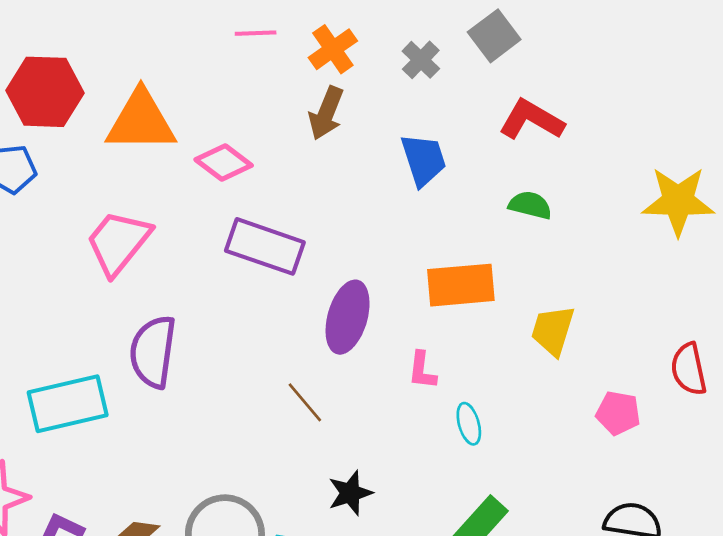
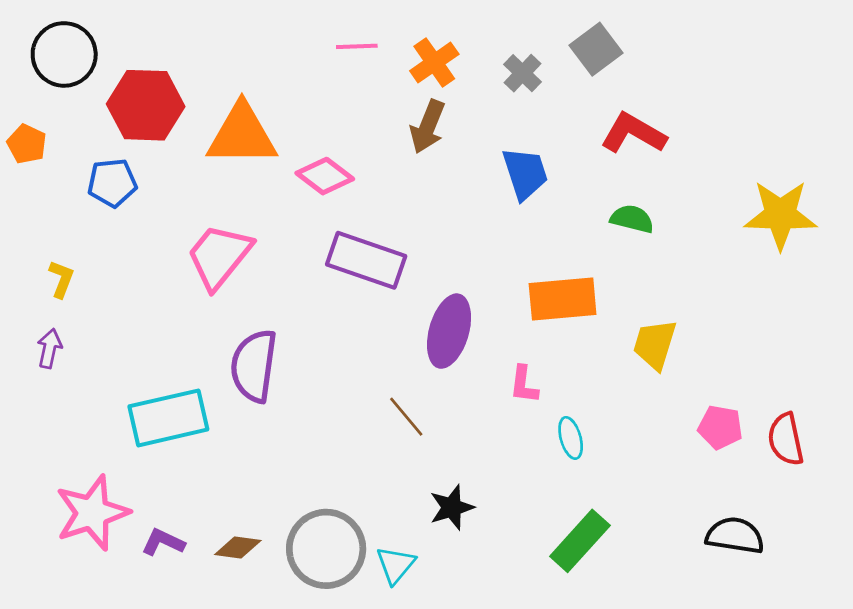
red semicircle: (689, 369) -> (786, 439), moved

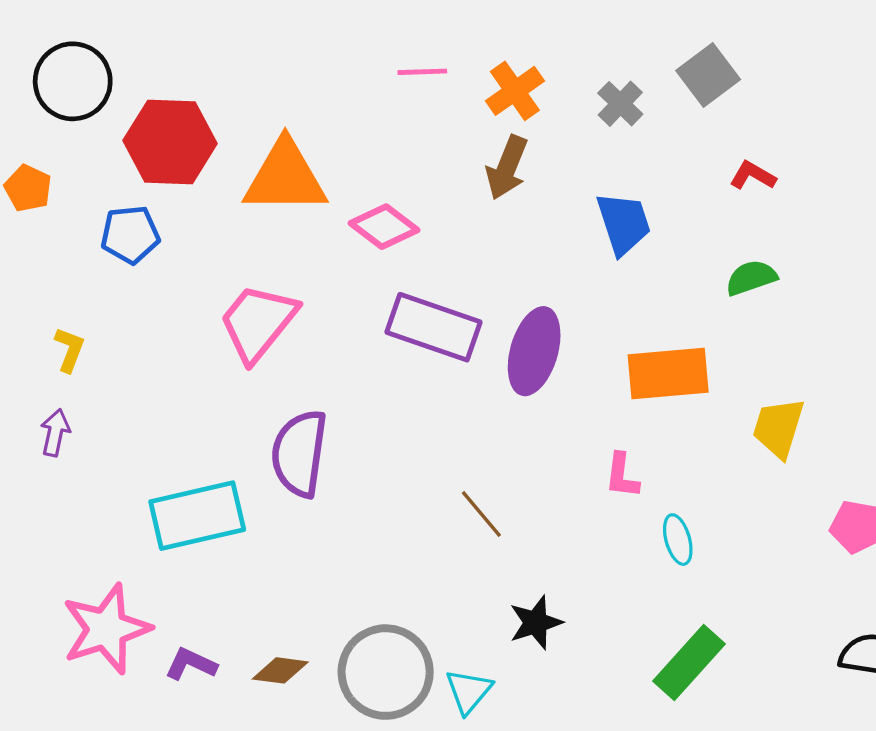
red L-shape: (633, 133) -> (753, 176), size x0.6
green semicircle: (632, 219) -> (751, 278), turned -33
purple ellipse: (449, 331) -> (534, 351), moved

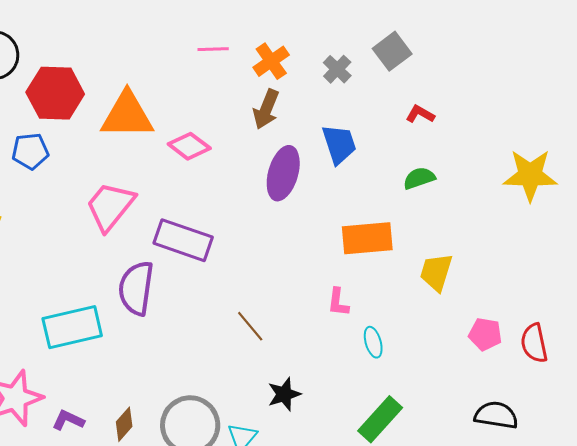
purple rectangle: (434, 327) -> (183, 240), moved
purple ellipse: (534, 351) -> (283, 173), moved
brown diamond: (280, 670) -> (124, 424), turned -56

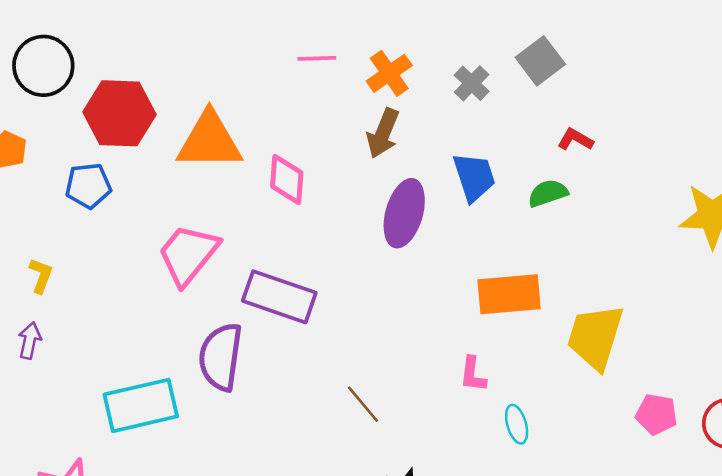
pink diamond: (189, 146) -> (287, 179), turned 57
green semicircle: (419, 178) -> (548, 193), moved
yellow trapezoid: (436, 272) -> (595, 337), size x1.4

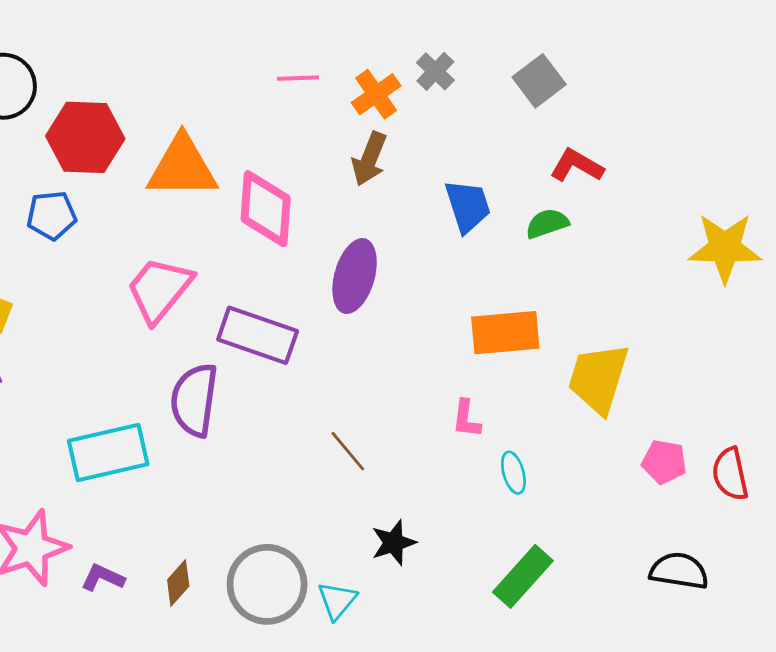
gray cross: (472, 83) -> (435, 71), moved
red L-shape: (575, 140) -> (577, 166), size x1.4
pink diamond: (287, 179) -> (266, 209), size x1.4
purple ellipse: (404, 213) -> (355, 276), moved

